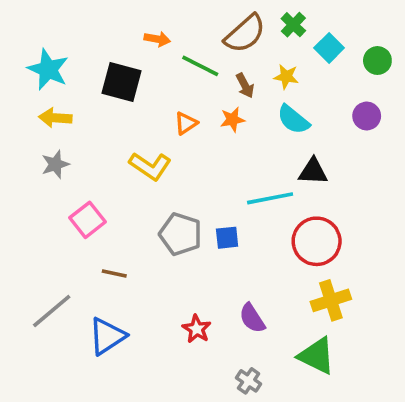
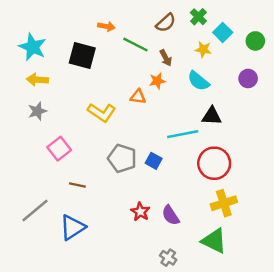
brown semicircle: (245, 34) -> (166, 23), size x0.7
yellow star: (286, 77) -> (203, 49), moved
orange triangle: (186, 123) -> (138, 97), moved, turned 42
blue square: (227, 238) -> (154, 161), turned 35
red star: (197, 329) -> (140, 212), moved

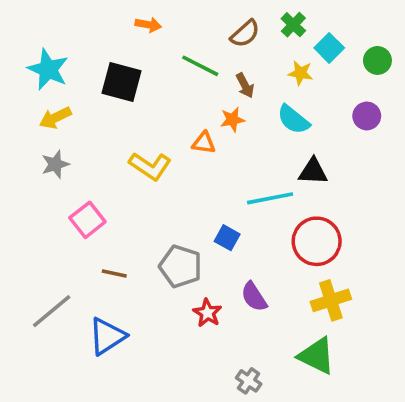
orange arrow: (106, 26) -> (148, 25), moved
yellow arrow: (37, 80) -> (55, 118), turned -30
gray pentagon: (122, 158) -> (181, 266), moved
purple semicircle: (171, 215) -> (254, 297), moved

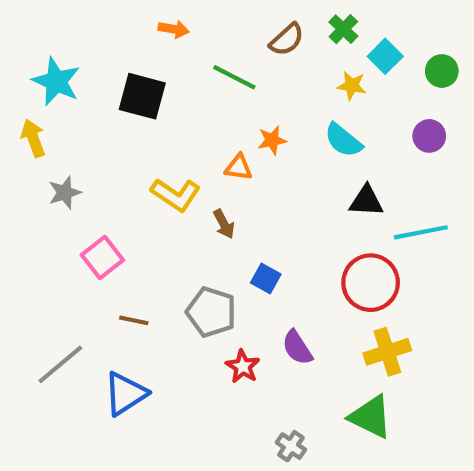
brown arrow: (245, 86) -> (224, 224), moved
yellow arrow: (55, 118) -> (33, 138), moved, turned 96
cyan line: (270, 198) -> (421, 232), moved

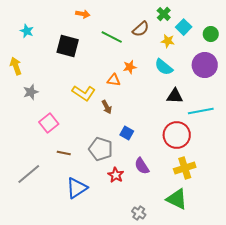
brown semicircle: (287, 40) -> (141, 29), moved
cyan star: (56, 81) -> (27, 31), moved, size x0.6
purple circle: (429, 136) -> (205, 65), size x1.6
blue triangle: (125, 394) -> (77, 188), moved

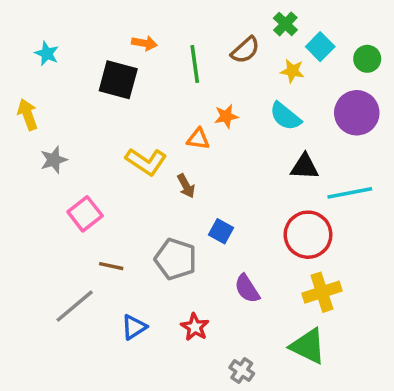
orange arrow: (83, 14) -> (144, 43), moved
green line: (112, 37) -> (195, 64), turned 55
gray line: (29, 174) -> (75, 306), moved
red star: (116, 175) -> (195, 327), moved
blue triangle: (77, 188) -> (134, 327), size x0.7

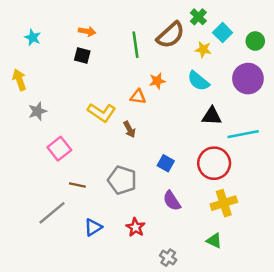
orange arrow: (144, 43) -> (87, 31), moved
brown semicircle: (245, 50) -> (171, 35), size x1.4
black square: (118, 80) -> (82, 56), size x0.6
blue square: (221, 231) -> (166, 163), moved
green triangle: (308, 346) -> (214, 241), size x0.6

